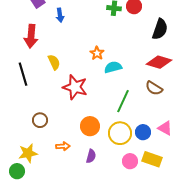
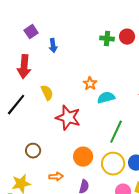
black line: (23, 74) -> (16, 105), turned 55

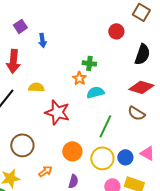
green cross: (107, 39) -> (89, 63), moved
yellow semicircle: (47, 93) -> (36, 87), turned -63
brown circle: (33, 151) -> (22, 145), size x1.5
orange arrow: (56, 177) -> (45, 171), turned -32

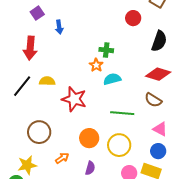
yellow semicircle: (36, 87) -> (47, 81), moved
green line: (105, 126) -> (122, 113), turned 70
pink triangle: (147, 153) -> (160, 129), moved
blue circle: (125, 157) -> (158, 151), moved

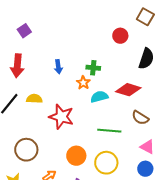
blue arrow: (59, 27) -> (58, 67), moved
red diamond: (158, 74) -> (128, 90), moved

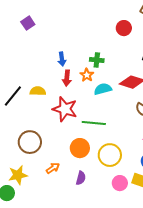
red arrow: (17, 66) -> (67, 78), moved, size x0.7
green line: (109, 131) -> (94, 123), moved

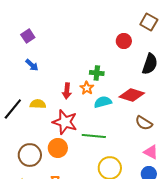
blue arrow: (62, 59) -> (32, 65), moved, turned -40
orange circle: (80, 148) -> (58, 148), moved

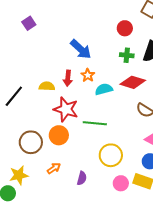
blue arrow: (32, 65) -> (81, 49), moved, size x1.6
green cross: (97, 73) -> (127, 55), moved
yellow semicircle: (38, 104) -> (47, 86), moved

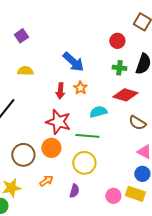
yellow semicircle: (47, 86) -> (25, 71), moved
cyan semicircle: (104, 89) -> (98, 112), moved
yellow circle: (111, 155) -> (84, 163), moved

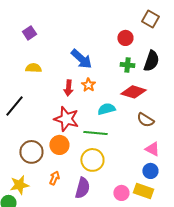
orange arrow: (46, 181) -> (54, 178), turned -32
purple semicircle: (74, 191) -> (82, 188), size x1.5

